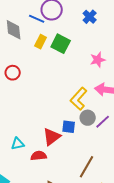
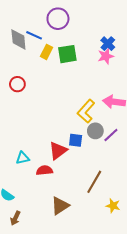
blue cross: (90, 17) -> (108, 44), moved
blue line: (37, 19) -> (34, 35), moved
green square: (61, 44) -> (67, 54), turned -36
pink star: (98, 60) -> (106, 56), moved

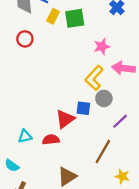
pink star: (106, 56) -> (102, 47), moved
red circle: (17, 84) -> (25, 39), moved
purple line: (111, 135) -> (120, 121), moved
cyan triangle: (23, 158) -> (25, 136), moved

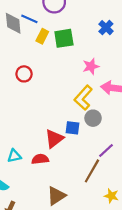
red circle: (25, 39) -> (24, 74), moved
purple line: (120, 121) -> (106, 151), moved

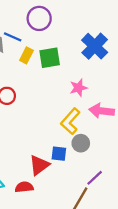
blue cross: (106, 28) -> (95, 46), size x1.6

